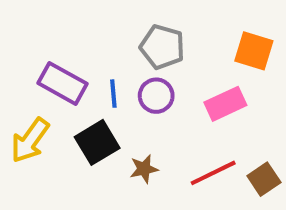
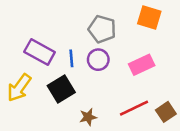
orange square: (254, 51) -> (149, 18), moved
brown star: (144, 169) -> (88, 117), moved

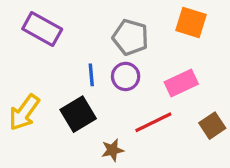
purple rectangle: (40, 52) -> (42, 29), moved
red line: (134, 108) -> (153, 122), moved
brown square: (166, 112) -> (212, 126), moved

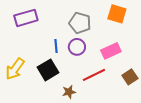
purple rectangle: (42, 29) -> (26, 18), turned -45

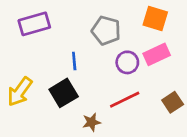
purple circle: (77, 47) -> (127, 62), moved
pink rectangle: (111, 51) -> (157, 54), moved

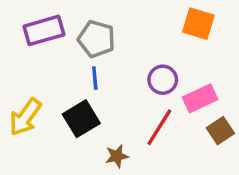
gray pentagon: (106, 30) -> (97, 39), moved
pink rectangle: (157, 54) -> (200, 98), moved
red line: (125, 100) -> (159, 127), turned -32

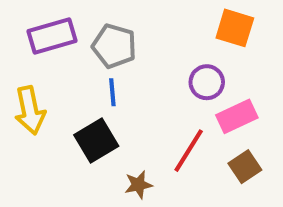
purple circle: (163, 80) -> (207, 82), moved
yellow arrow: (25, 117) -> (30, 110), moved, turned -48
brown square: (220, 131) -> (245, 167), moved

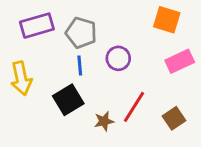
purple circle: (207, 82) -> (118, 58), moved
pink rectangle: (237, 116) -> (180, 61), moved
brown star: (138, 185) -> (104, 121), moved

